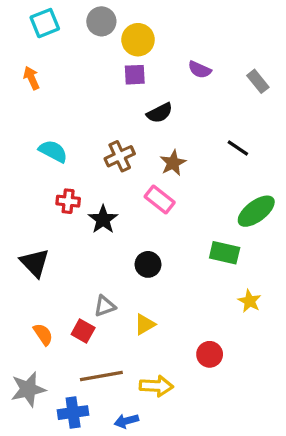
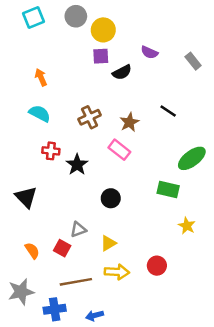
orange arrow: (31, 78) -> (41, 77), moved
black semicircle: (160, 113) -> (122, 72), moved
black line: (238, 148) -> (168, 111), moved
yellow arrow: (156, 386) -> (117, 272), moved

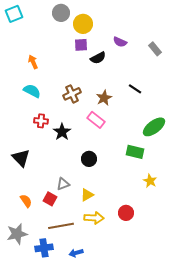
cyan square: (33, 17) -> (14, 14), moved

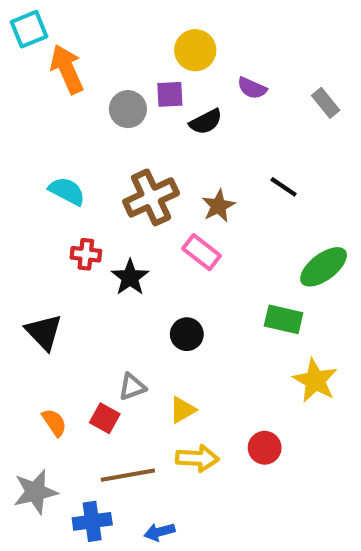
gray circle: (61, 13) -> (128, 109), moved
yellow circle: (83, 24) -> (195, 50), moved
orange arrow: (33, 62) -> (67, 69), moved, size x1.6
brown cross: (72, 94) -> (151, 197), size x1.4
yellow star: (150, 181) -> (315, 380), size x1.5

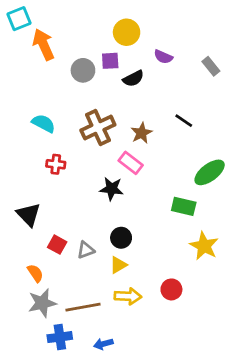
black star: (130, 277) -> (112, 189), moved, turned -30
black circle: (187, 334) -> (121, 238), moved
red square: (105, 418) -> (57, 245), moved
gray star: (35, 492) -> (42, 303), moved

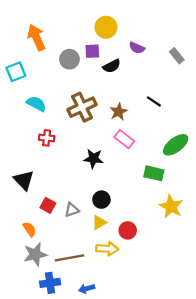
cyan square: (19, 19) -> (16, 72), moved
pink rectangle: (131, 163) -> (124, 139), moved
red circle: (171, 289) -> (128, 230), moved

